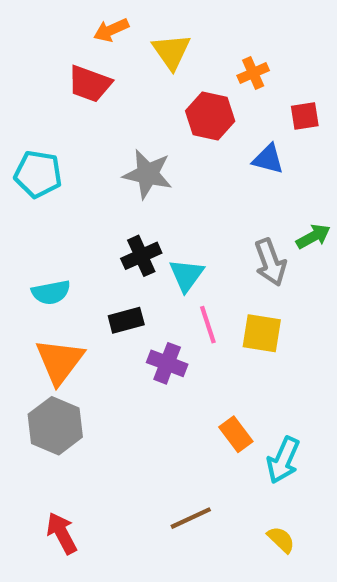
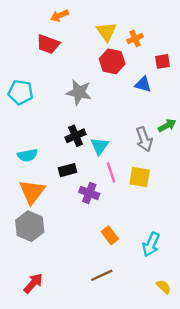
yellow triangle: (171, 52) -> (106, 32), moved
orange rectangle: (236, 434) -> (110, 235), moved
red arrow: (62, 533) -> (33, 283), turned 70
yellow semicircle: (281, 540) -> (164, 287), moved

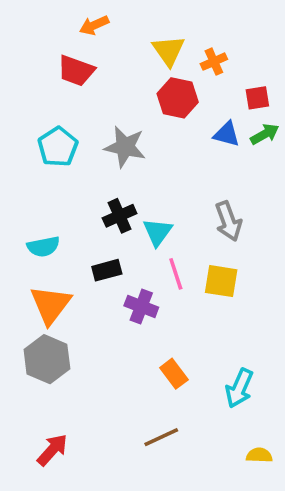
cyan pentagon: (21, 92) -> (58, 147), moved, turned 30
green arrow: (167, 125) -> (265, 134), moved
yellow semicircle: (164, 287) -> (259, 455), turned -42

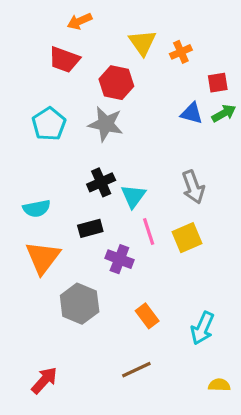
red hexagon: (178, 98) -> (116, 83), moved
yellow square: (221, 281) -> (187, 238), turned -32
gray hexagon: (47, 359) -> (80, 304), moved

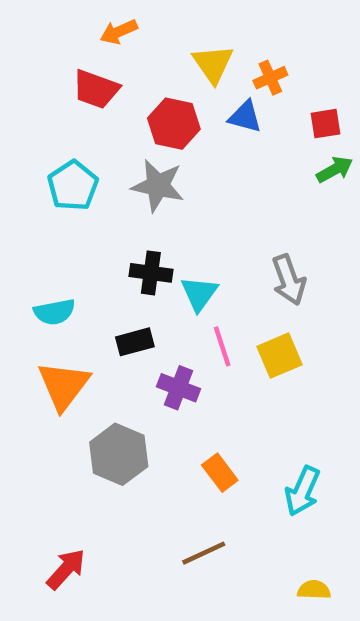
blue triangle: (192, 113) -> (245, 117), moved
black cross: (101, 182) -> (151, 273), turned 32
yellow semicircle: (219, 385) -> (314, 590), moved

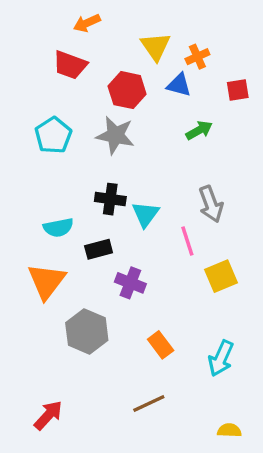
green arrow: (335, 170) -> (199, 130), moved
cyan semicircle: (54, 312) -> (58, 228), moved
pink line: (222, 346) -> (187, 241), moved
yellow square: (280, 356) -> (221, 276), moved

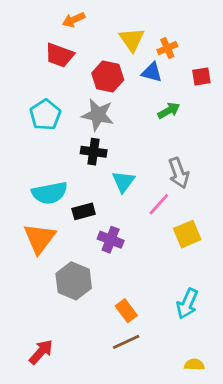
black cross: (110, 199) -> (94, 152), moved
cyan semicircle: (58, 228) -> (50, 193), size x1.4
pink line: (187, 241) -> (159, 204), turned 60
orange rectangle: (161, 345) -> (126, 311), moved

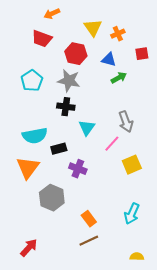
blue triangle: (152, 72) -> (109, 60), moved

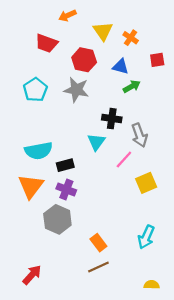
orange arrow: (52, 14) -> (67, 16), moved
orange cross: (118, 34) -> (131, 38), turned -32
black cross: (66, 107) -> (112, 119), moved
purple cross: (78, 169) -> (66, 189), moved

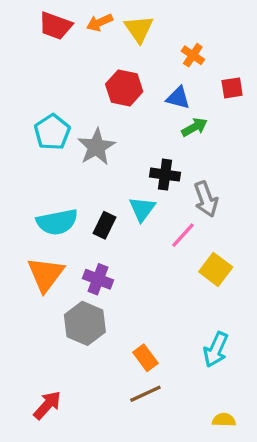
yellow triangle: (103, 31) -> (139, 29), moved
red trapezoid: (46, 43) -> (55, 26), moved
gray star: (76, 90) -> (96, 147), moved, turned 30
black rectangle: (65, 165) -> (105, 225), moved, turned -49
yellow square: (146, 183) -> (216, 269), turned -30

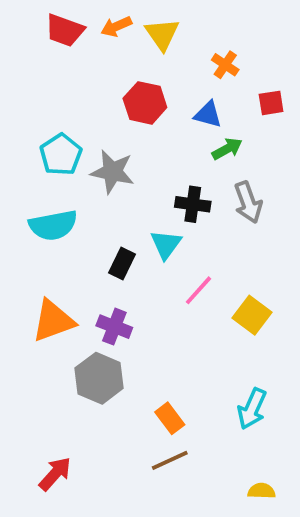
gray star: (96, 147) -> (112, 172), turned -30
gray arrow: (206, 199) -> (248, 202), moved
cyan semicircle: (57, 222) -> (53, 225), moved
pink line: (183, 235) -> (198, 290), moved
orange triangle: (46, 274) -> (53, 321), turned 33

